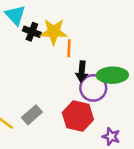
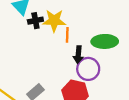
black cross: (32, 32) -> (35, 21), turned -32
green ellipse: (112, 75) -> (105, 41), moved

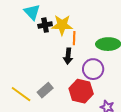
black arrow: (78, 55) -> (68, 56), moved

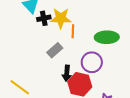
black arrow: (68, 56) -> (67, 73), moved
gray rectangle: (45, 90) -> (55, 50), moved

